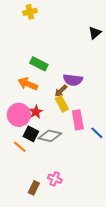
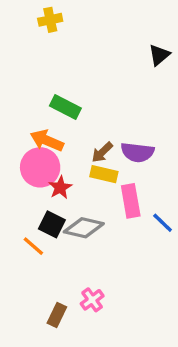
purple semicircle: (73, 80) -> (137, 152), moved
yellow rectangle: (62, 104) -> (104, 174), turned -49
pink circle: (19, 115) -> (40, 167), moved
pink cross: (55, 179) -> (92, 300), turned 32

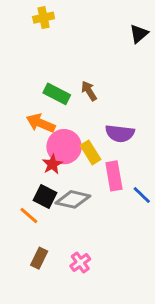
black triangle: (159, 55) -> (139, 34), moved
brown arrow: (102, 152) -> (89, 91), moved, turned 102
pink circle: (40, 167) -> (64, 147), moved
yellow rectangle: (104, 174) -> (90, 152), turned 45
brown rectangle: (57, 315) -> (39, 258), moved

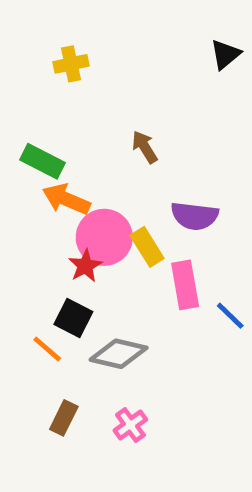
yellow cross: (44, 18) -> (71, 64), moved
green rectangle: (57, 94) -> (42, 161), moved
gray diamond: (73, 199) -> (119, 354), moved

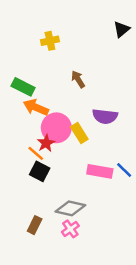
yellow cross: (71, 64) -> (50, 41), moved
pink rectangle: (185, 285) -> (100, 171), moved, turned -70
orange line: (47, 349) -> (36, 153), moved
gray diamond: (119, 354) -> (70, 208), moved

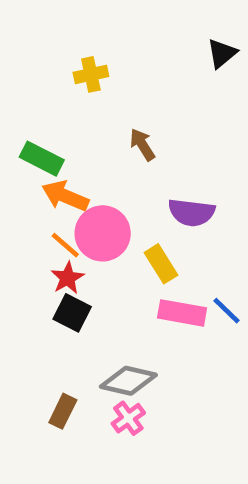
yellow rectangle: (79, 133) -> (161, 264), moved
red star: (46, 143) -> (68, 278), moved
orange line: (36, 153) -> (65, 245), moved

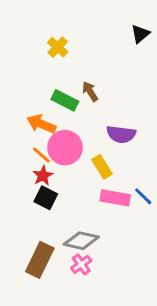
yellow cross: (91, 74) -> (58, 47), turned -36
green rectangle: (42, 159) -> (65, 100), moved
brown rectangle: (63, 411) -> (40, 260), size x1.6

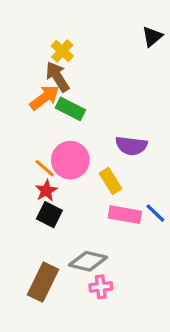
brown arrow: (90, 91) -> (57, 77), moved, size x1.4
orange arrow: (41, 124) -> (45, 98), moved, turned 120
pink cross: (81, 264) -> (101, 287), moved, turned 30

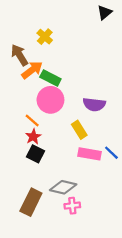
black triangle: (152, 37) -> (105, 12), moved
brown arrow: (57, 77) -> (19, 55), moved
pink circle: (70, 160) -> (50, 100), moved

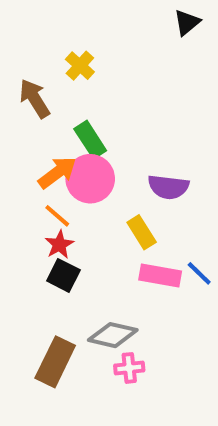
orange arrow: (32, 70) -> (57, 173), moved
green rectangle: (50, 78) -> (90, 140), turned 30

